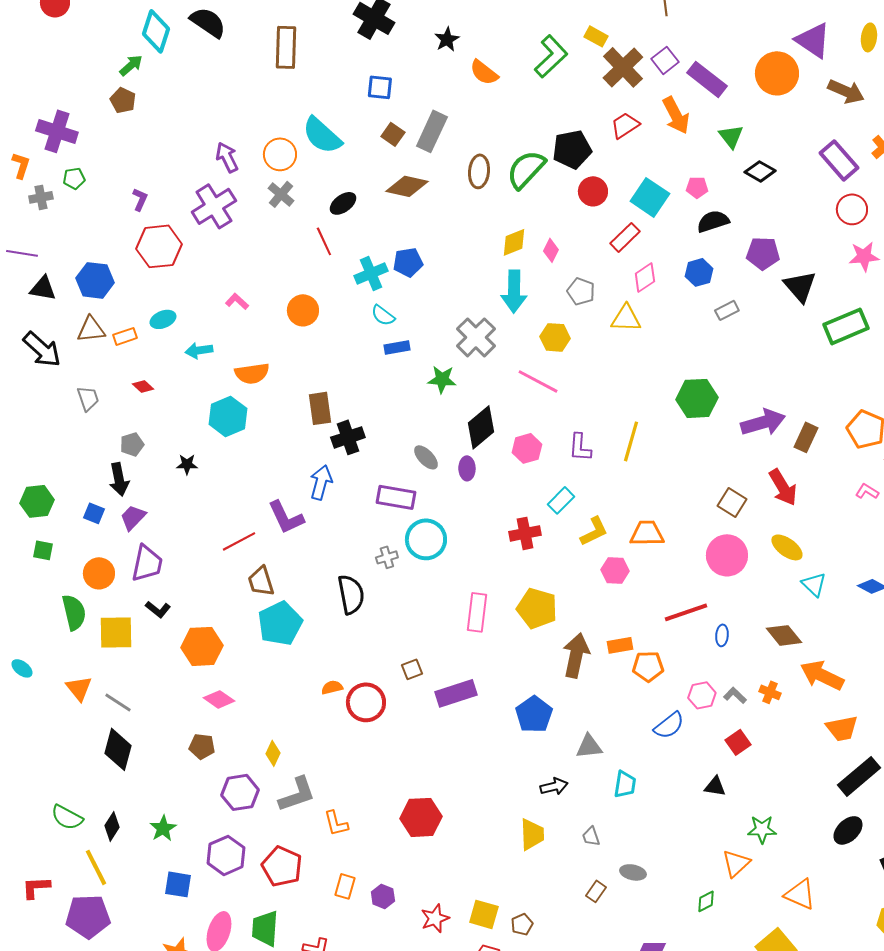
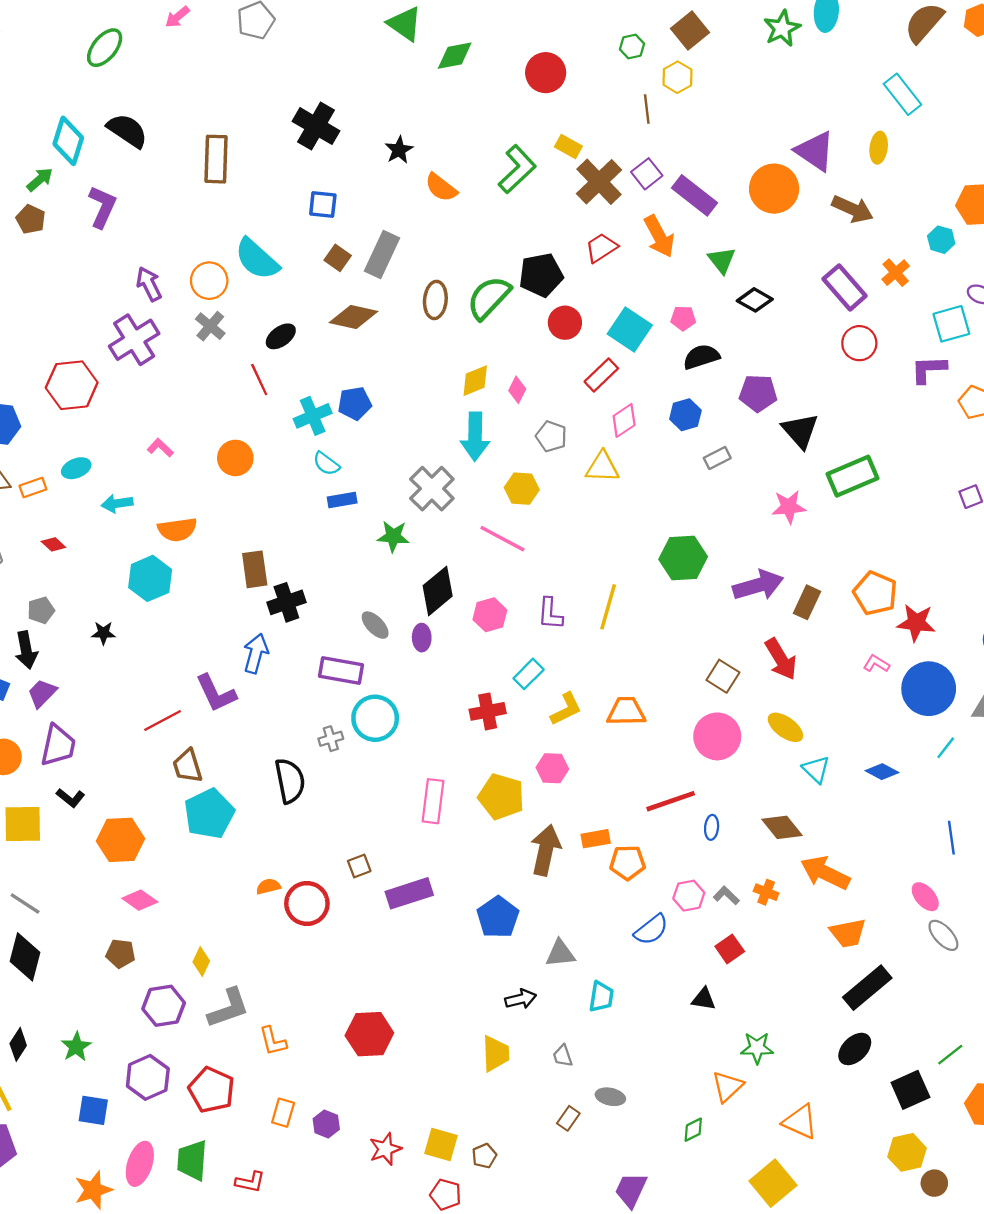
purple L-shape: (140, 199) -> (102, 207), moved, size x1.6
pink star: (864, 256) -> (789, 507), moved
pink hexagon: (615, 570) -> (552, 768), moved

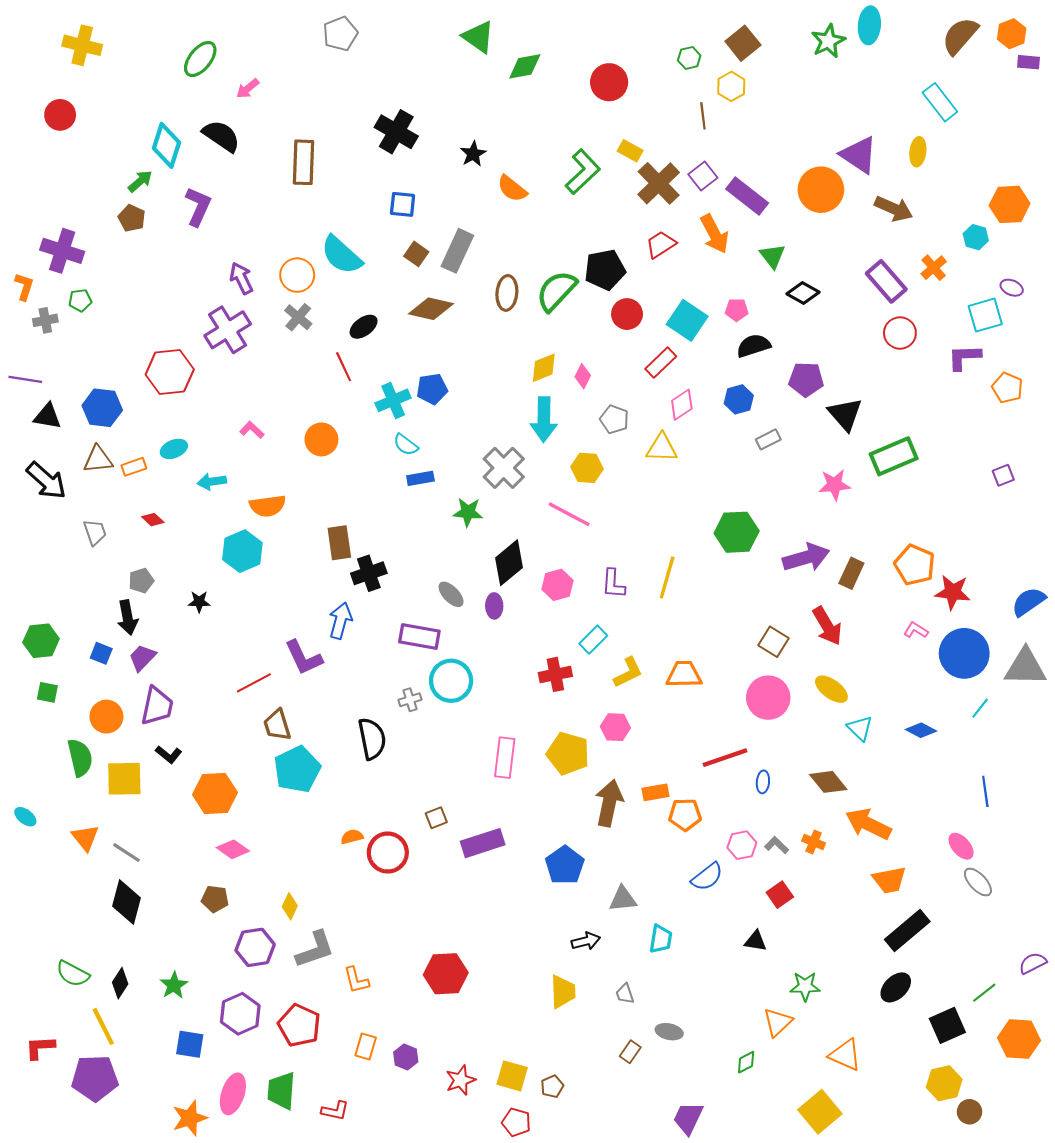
pink arrow: (177, 17) -> (248, 89), moved

